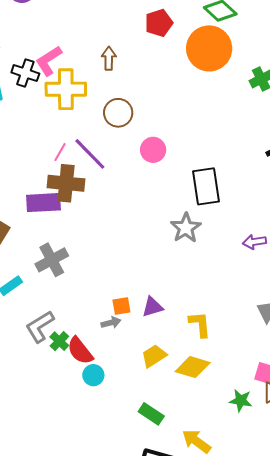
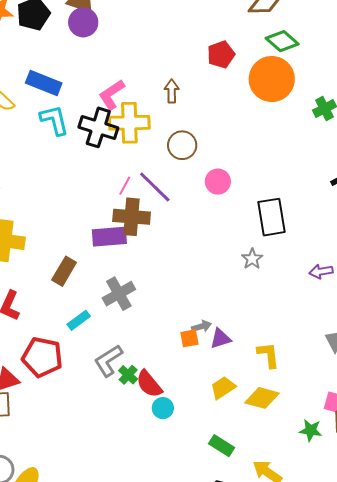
black cross: (25, 73) -> (98, 127), moved, size x1.4
gray star: (186, 228) -> (252, 259), size x0.7
gray arrow: (111, 323) -> (202, 326), moved

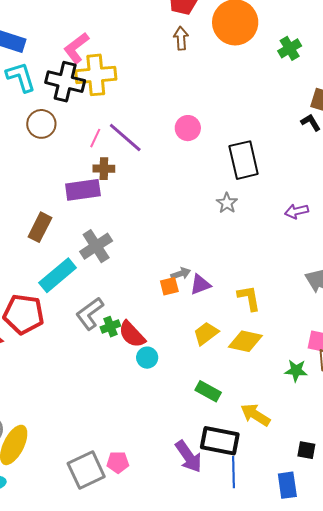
brown arrow: (172, 91) -> (181, 38), moved
brown circle: (182, 145) -> (41, 124), moved
brown cross: (132, 217) -> (104, 169), size x0.6
cyan rectangle: (79, 320) -> (58, 275), size x1.6
green cross: (128, 375) -> (110, 327), turned 30

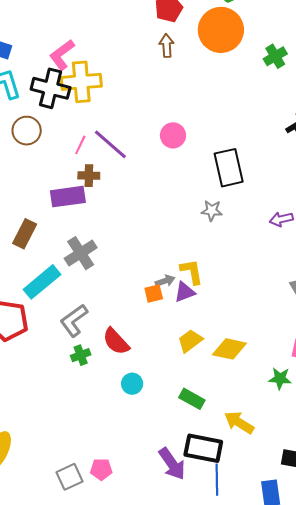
gray star: (227, 203) -> (212, 211), turned -30
yellow L-shape: (249, 298) -> (192, 272), moved
green cross: (110, 327) -> (81, 355), moved
cyan circle: (147, 358) -> (132, 384), moved
gray square: (86, 470) -> (70, 477), size x0.7

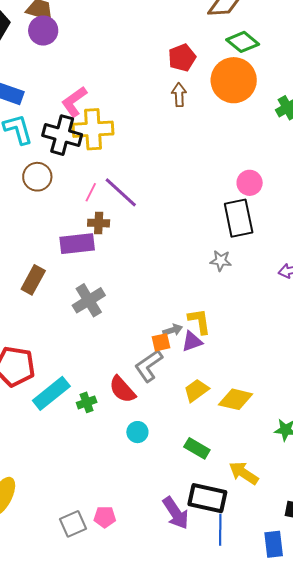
pink circle: (173, 135) -> (250, 183), moved
cyan rectangle: (42, 282) -> (51, 393), moved
gray L-shape: (74, 320) -> (149, 366), moved

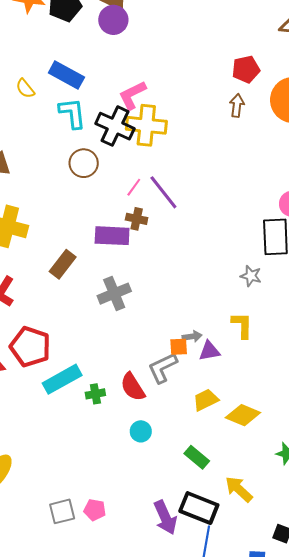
yellow L-shape: (199, 321) -> (242, 325), moved

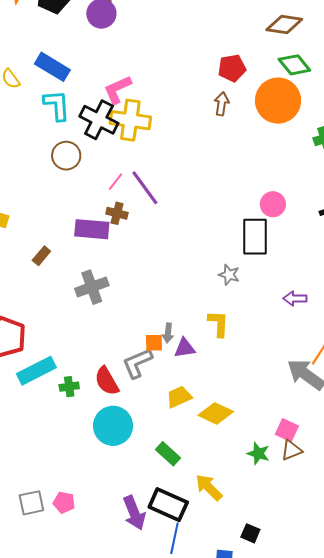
brown rectangle: (63, 264) -> (41, 256), size x0.7
gray arrow: (192, 336) -> (168, 333), turned 102
cyan circle: (141, 431) -> (113, 426), size x1.8

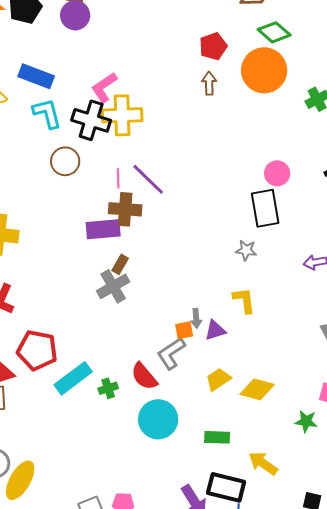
pink line: (115, 182) -> (118, 178), turned -30
brown cross: (117, 213) -> (125, 209), size x1.5
brown rectangle: (41, 256) -> (120, 264), moved
green rectangle: (168, 454) -> (217, 437), turned -30

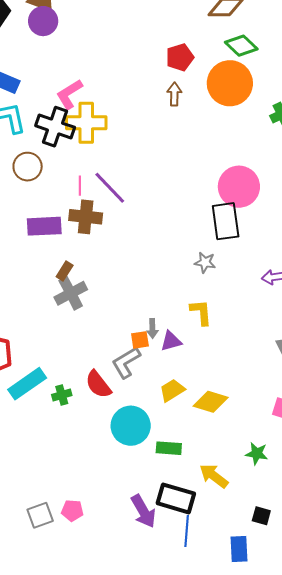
pink circle: (277, 173) -> (239, 187), size x1.6
purple rectangle: (103, 229) -> (44, 226), moved
brown rectangle: (120, 264) -> (65, 271), moved
cyan circle: (158, 419) -> (131, 426), moved
green star: (306, 421) -> (257, 454), moved

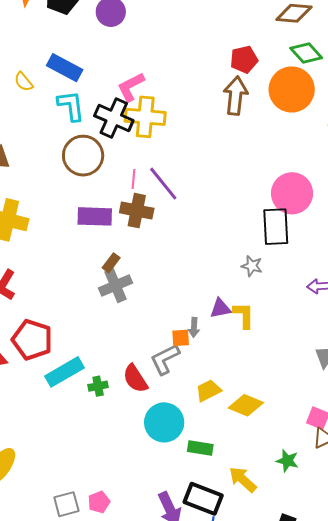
brown arrow: (174, 94) -> (235, 96), size x1.6
brown circle: (28, 167) -> (83, 156), size x1.4
purple triangle: (171, 341) -> (220, 308), moved
pink pentagon: (72, 511) -> (99, 502), turned -30

